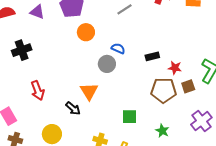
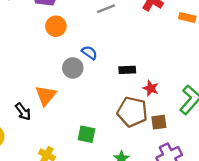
brown square: (188, 86) -> (159, 122), moved

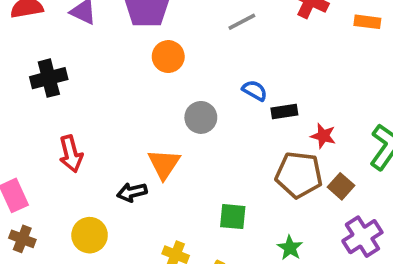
blue semicircle: (89, 53) -> (255, 90), moved
black arrow: (23, 112) -> (132, 192), turned 120
brown square: (159, 122) -> (341, 186), turned -35

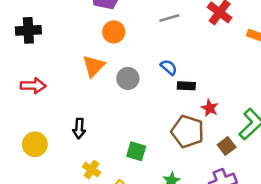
red arrow: (71, 154) -> (33, 86), turned -85
orange triangle: (164, 164) -> (94, 66), moved
brown square: (341, 186) -> (227, 146), moved
black arrow: (132, 192) -> (79, 129), moved, turned -84

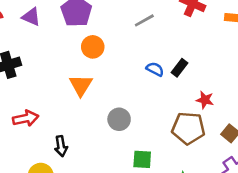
gray circle: (128, 78) -> (119, 119), moved
black rectangle: (186, 86) -> (180, 68), moved, turned -42
black arrow: (79, 129) -> (61, 146), moved

